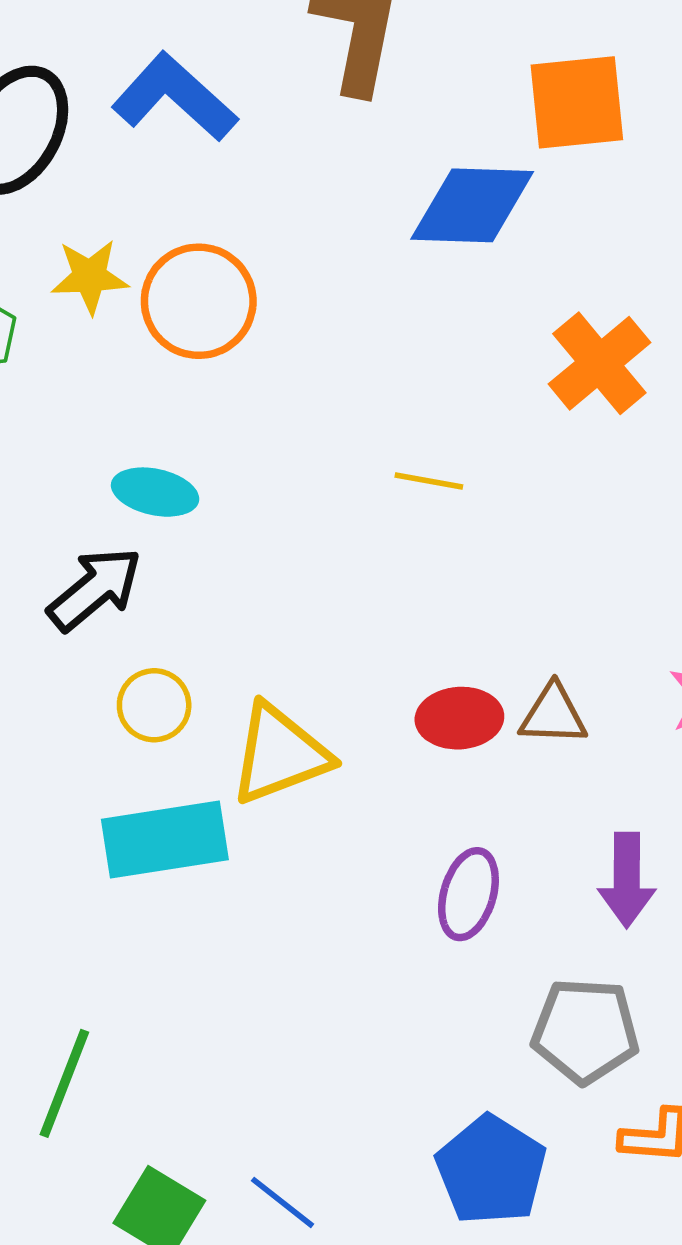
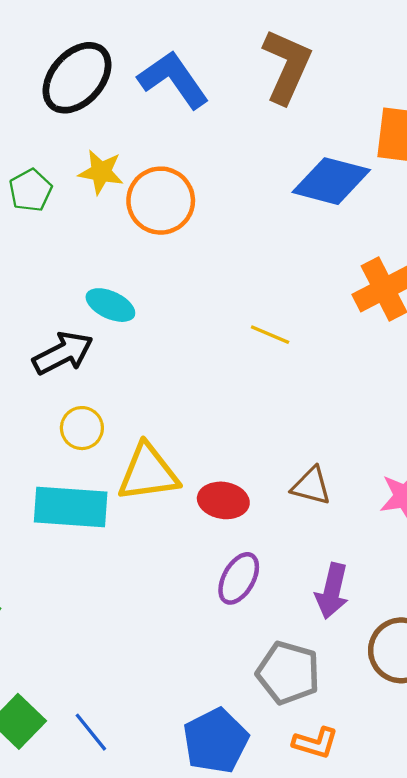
red ellipse: (459, 718) -> (223, 500), moved

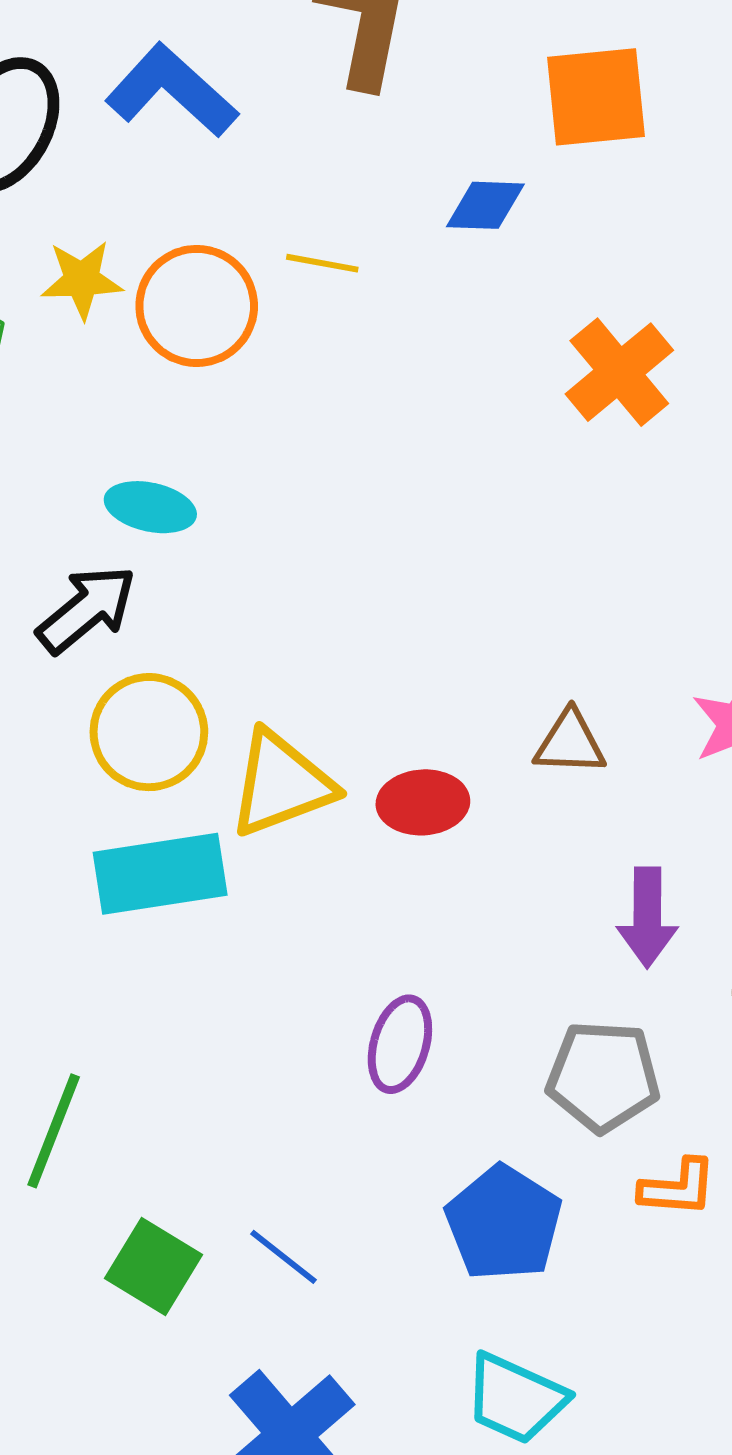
blue diamond: (331, 181) -> (485, 205), size x0.6
yellow line: (270, 335) -> (322, 263), moved
yellow circle: (82, 428) -> (149, 732), size x1.5
purple ellipse: (239, 578) -> (400, 1044), moved

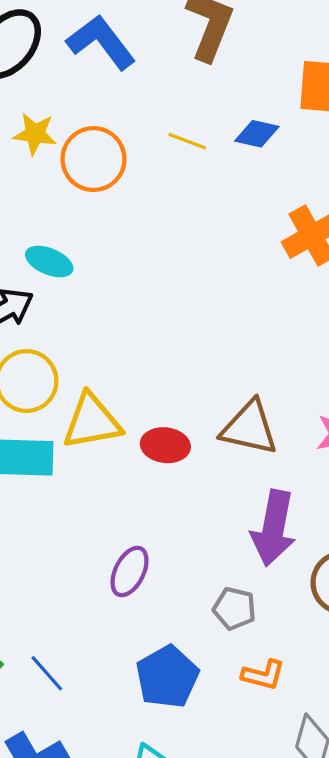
yellow line: (322, 263) -> (187, 141), moved
brown triangle: (570, 743) -> (249, 428), size x1.5
purple arrow: (647, 917) -> (273, 528), size x1.4
gray pentagon: (603, 1076) -> (234, 608), size x0.7

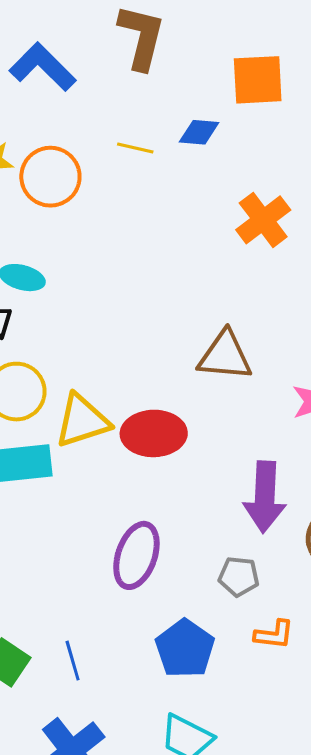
brown triangle: (249, 428) -> (225, 356), moved
red ellipse: (165, 445) -> (154, 433), size x1.4
purple ellipse: (130, 572) -> (136, 555), size x1.4
blue line: (47, 673) -> (73, 661), turned 33

